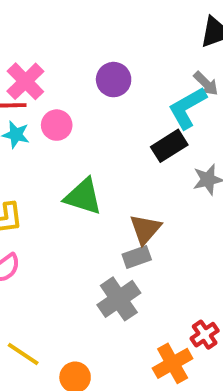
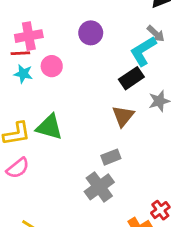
pink cross: (25, 81) -> (29, 36), turned 36
green triangle: (83, 197) -> (49, 127), moved
brown triangle: (145, 229) -> (123, 116), moved

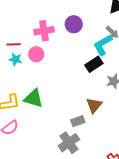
purple circle: (91, 33) -> (74, 24), moved
pink cross: (29, 36) -> (44, 31), moved
brown triangle: (123, 116) -> (94, 105), moved

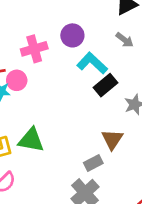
cyan L-shape: (103, 45) -> (92, 63), moved, turned 80
pink circle: (36, 54) -> (17, 80), moved

